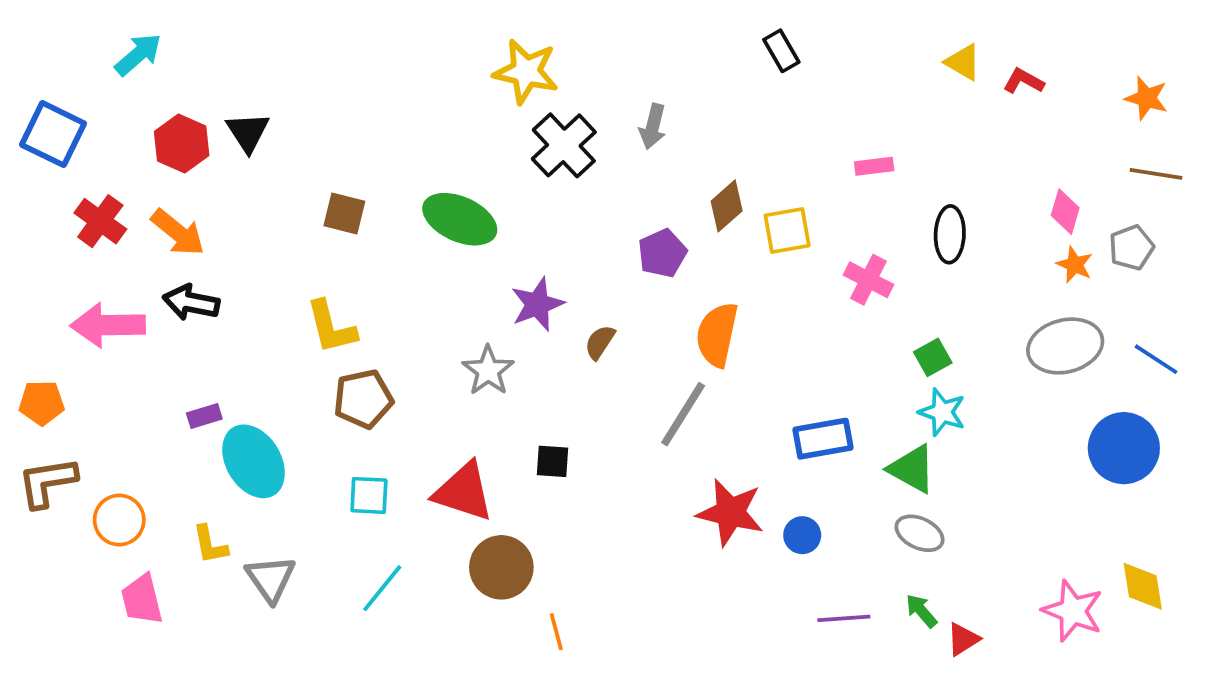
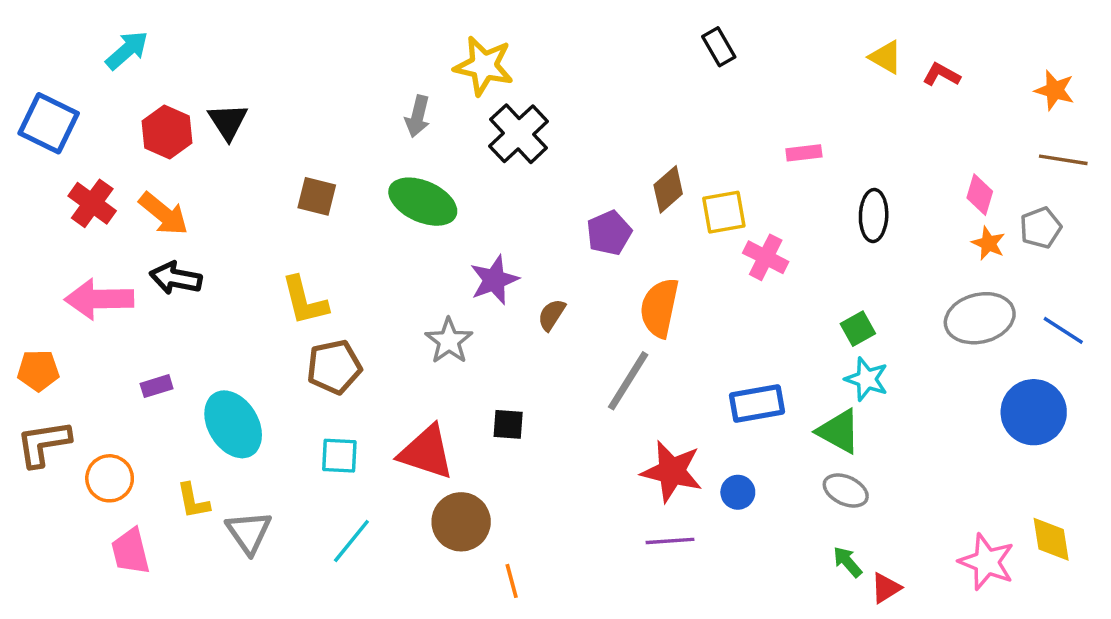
gray arrow: (653, 126) -> (418, 116), moved
pink cross: (868, 280) -> (766, 257), moved
purple rectangle: (204, 416) -> (157, 386), moved
purple line: (844, 618) -> (670, 541), moved

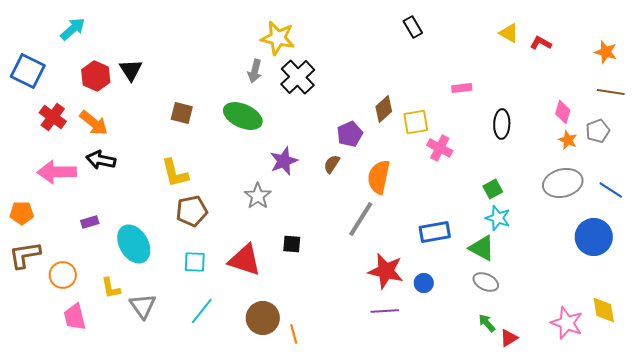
gray arrow: (418, 116) -> (255, 71), moved
brown semicircle: (552, 315) -> (332, 164), moved
brown circle: (461, 522) -> (263, 318), moved

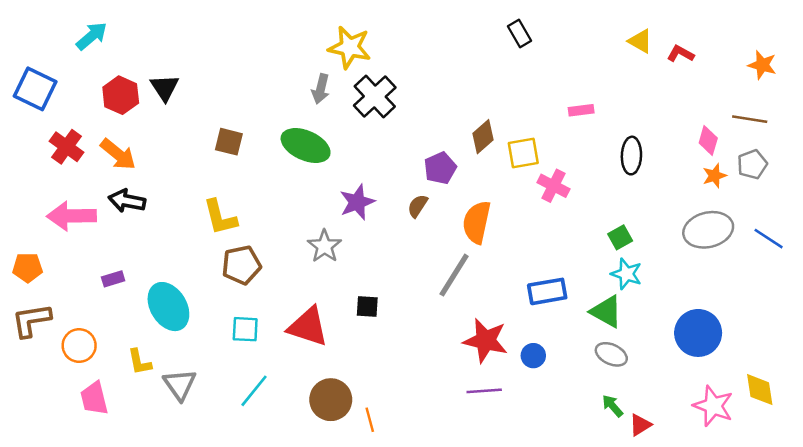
brown line: (611, 92) -> (750, 119), moved
orange star: (568, 140) -> (714, 176), turned 30
blue circle: (594, 237) -> (698, 333), moved

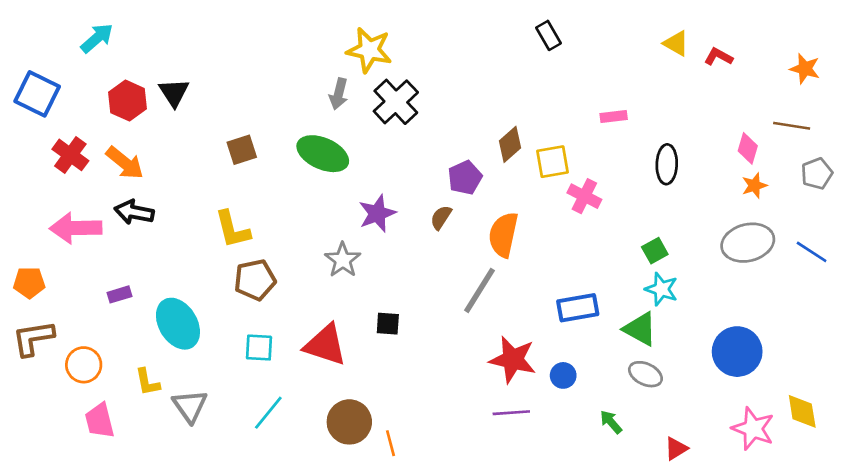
brown square: (229, 142) -> (242, 150), turned -32
gray pentagon: (752, 164) -> (817, 174), moved
green arrow: (613, 406) -> (611, 422), moved

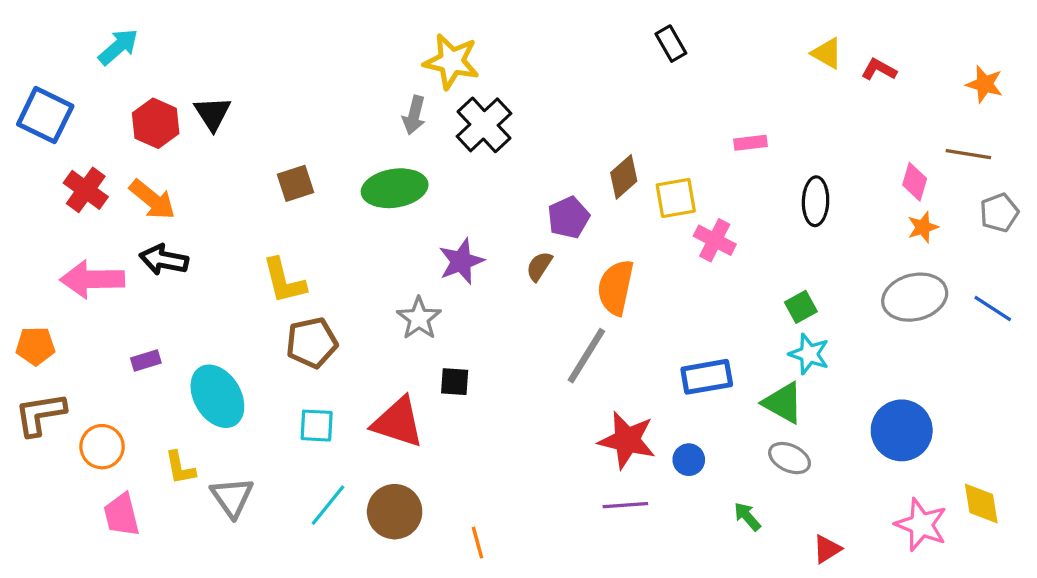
green ellipse: (323, 154) -> (395, 188), turned -33
black square: (388, 324) -> (455, 382), moved
brown circle: (349, 422) -> (395, 512), moved

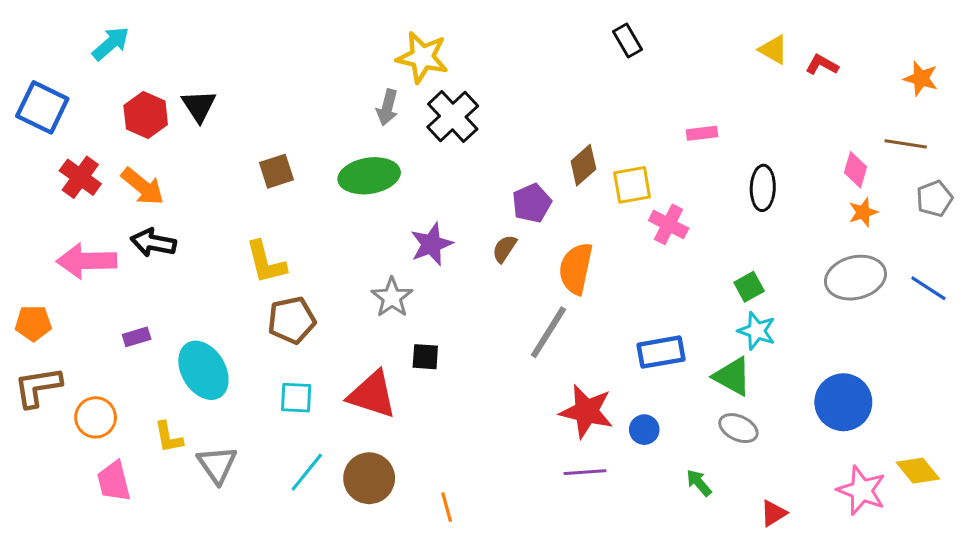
yellow diamond: (981, 504) -> (918, 471), turned -30

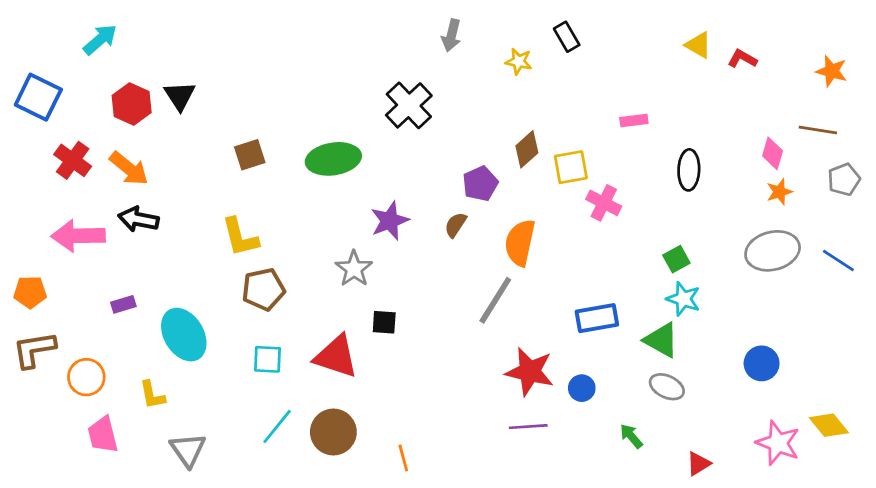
yellow star: (422, 57) -> (519, 61), moved, size x0.6
gray arrow: (387, 107) -> (451, 35), moved
blue circle: (843, 402) -> (762, 363), size x0.7
gray triangle: (217, 465) -> (188, 450), moved

